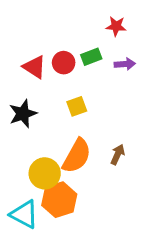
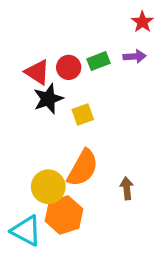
red star: (116, 26) -> (142, 22), moved, turned 30
purple arrow: (125, 64) -> (135, 56), moved
black star: (23, 114) -> (48, 99), moved
brown arrow: (118, 154) -> (127, 188), moved, turned -30

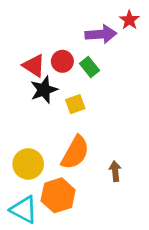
purple arrow: (135, 56) -> (101, 34), moved, size x1.5
green rectangle: (98, 61) -> (89, 67), moved, turned 72
yellow circle: (48, 187) -> (28, 164), moved

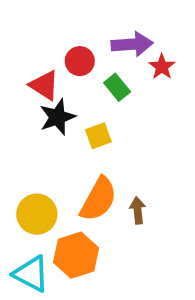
red star: (129, 20) -> (162, 67), moved
red circle: (62, 61) -> (80, 61), moved
brown arrow: (115, 171) -> (138, 210), moved

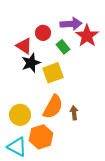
red star: (162, 67) -> (87, 36), size x1.6
yellow square: (98, 136) -> (53, 73), size x1.5

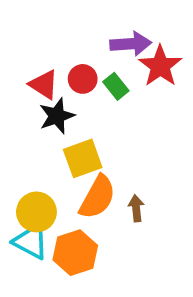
red circle: (43, 33) -> (83, 79), moved
yellow square: (53, 73) -> (83, 158), moved
cyan triangle: (17, 147) -> (31, 242), moved

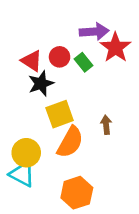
brown arrow: (136, 208) -> (106, 125), moved
orange hexagon: (75, 253) -> (77, 193), moved

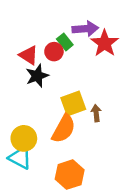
green rectangle: (83, 62) -> (65, 42), moved
yellow square: (60, 114) -> (73, 103), moved

